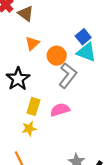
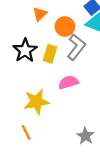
yellow rectangle: (33, 106) -> (50, 54), moved
yellow star: (29, 129) -> (36, 102), size x1.6

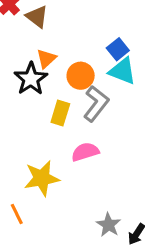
black star: (25, 50) -> (31, 79), moved
orange line: (26, 132) -> (17, 214), moved

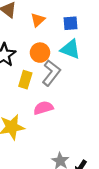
blue square: (118, 49) -> (70, 23), moved, turned 35
orange triangle: (46, 59) -> (38, 20), moved

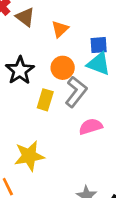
blue square: (70, 23) -> (99, 45), moved
pink semicircle: (43, 108) -> (91, 127), moved

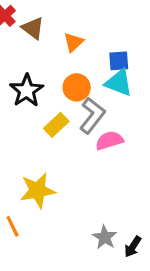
yellow rectangle: (45, 100) -> (56, 125), turned 30
pink semicircle: (91, 127) -> (109, 140), moved

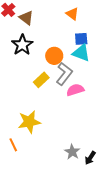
orange triangle: (73, 42) -> (72, 14), moved, turned -40
black star: (27, 91) -> (22, 45), moved

